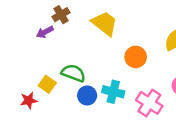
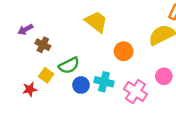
brown cross: (61, 15) -> (43, 45), moved, turned -32
purple arrow: (45, 32) -> (25, 29), moved
green semicircle: (73, 73) -> (69, 65), turned 132

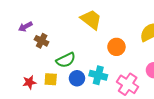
yellow square: (46, 75) -> (51, 79), moved, turned -32

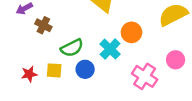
cyan cross: (98, 75) -> (110, 49), moved, turned 30

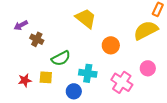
cyan cross: (110, 49) -> (88, 73), moved, turned -36
blue circle: (85, 69) -> (74, 91), moved

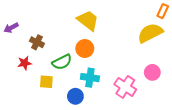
purple arrow: (21, 25) -> (11, 28), moved
orange circle: (111, 45) -> (85, 49), moved
red star: (25, 80) -> (25, 63), moved

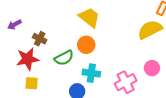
red star: (25, 63) -> (28, 59), size x1.6
yellow square: (46, 82) -> (32, 83), moved
pink cross: (125, 87) -> (126, 82), turned 30

